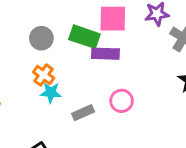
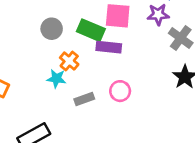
orange cross: (44, 75) -> (69, 61), moved

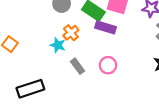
gray rectangle: (84, 99) -> (77, 66), turned 63

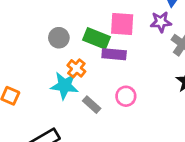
cyan star: (58, 45) -> (64, 86), size x1.5

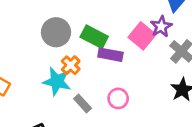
purple star: (161, 22) -> (161, 27), turned -30
pink square: (122, 24) -> (142, 36), moved, turned 30
gray circle: (59, 38) -> (56, 32), size x1.4

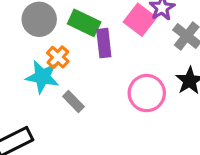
purple rectangle: (110, 55) -> (104, 43), turned 75
pink circle: (118, 98) -> (147, 93), moved, size x1.5

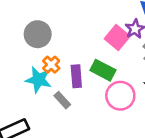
green rectangle: (84, 23) -> (103, 70), moved
purple rectangle: (104, 43) -> (76, 76), moved

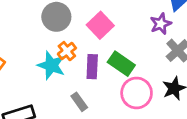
pink square: (117, 38) -> (100, 25), moved
gray rectangle: (62, 100) -> (79, 102), moved

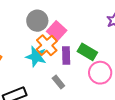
pink square: (100, 25) -> (57, 31), moved
orange cross: (67, 51) -> (47, 45), size x1.5

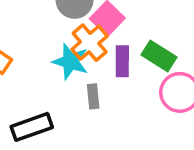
gray rectangle: (58, 82) -> (93, 96), moved, turned 32

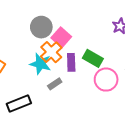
gray rectangle: (93, 96) -> (55, 84), turned 64

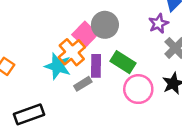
gray circle: (41, 27) -> (105, 25), moved
gray rectangle: (55, 84) -> (83, 84), moved

